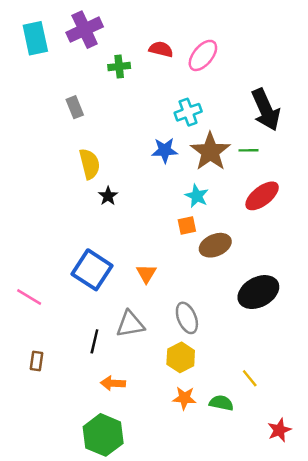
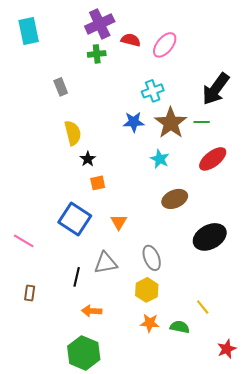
purple cross: (85, 30) -> (100, 24), moved
black arrow: (266, 110) -> (216, 89), turned 60
orange square: (187, 225) -> (98, 183), moved

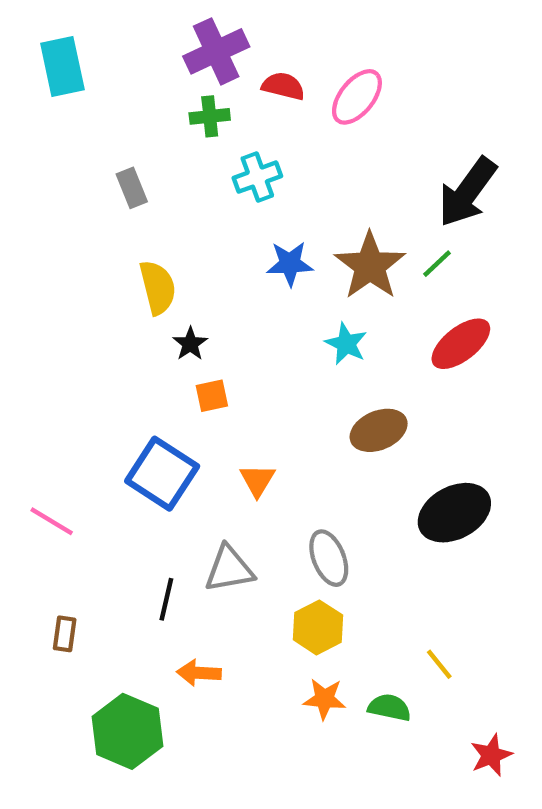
cyan cross: (153, 91) -> (257, 177), moved
green line: (202, 122) -> (437, 264), turned -42
green hexagon: (84, 353) -> (127, 731), moved

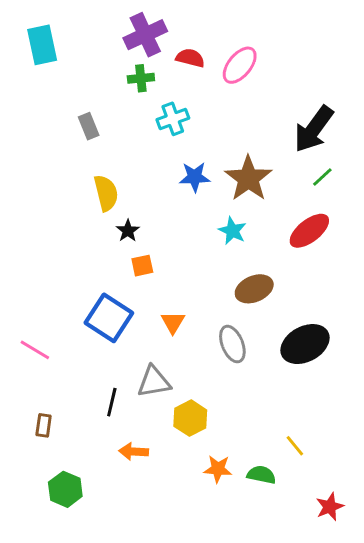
green line: (437, 264) -> (322, 177), moved
gray ellipse: (329, 558) -> (232, 344), moved
yellow hexagon: (318, 627) -> (190, 418), moved
green hexagon: (127, 731) -> (65, 489), moved, size x0.7

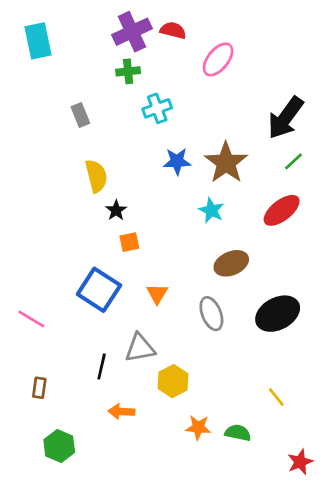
red semicircle: (190, 58) -> (173, 30), moved
yellow line: (295, 446) -> (276, 397), moved

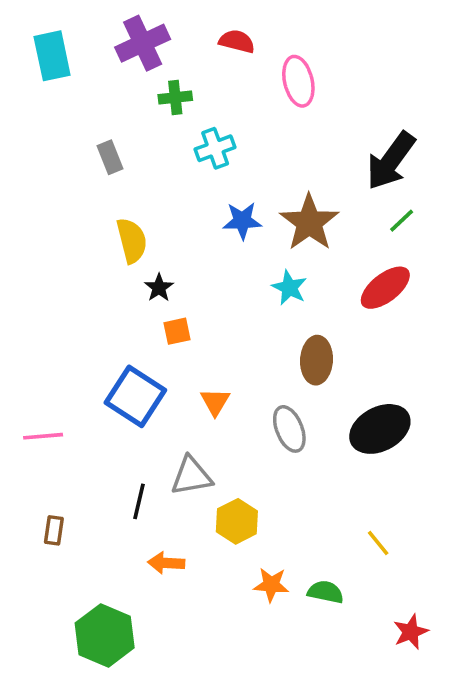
purple cross: (132, 32) -> (143, 43), moved
pink ellipse: (218, 59) -> (298, 81), turned -52
brown ellipse: (231, 263) -> (316, 360), turned -64
pink line: (31, 319) -> (43, 436), turned -36
green hexagon: (59, 446) -> (105, 635), moved, size x1.4

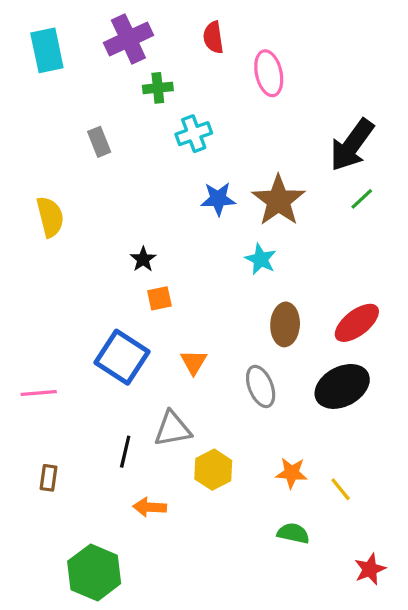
red semicircle: (237, 41) -> (213, 37), turned -112
yellow semicircle: (132, 241) -> (50, 217), moved
red ellipse: (385, 288) -> (357, 323), moved
orange star: (271, 585) -> (292, 473), moved

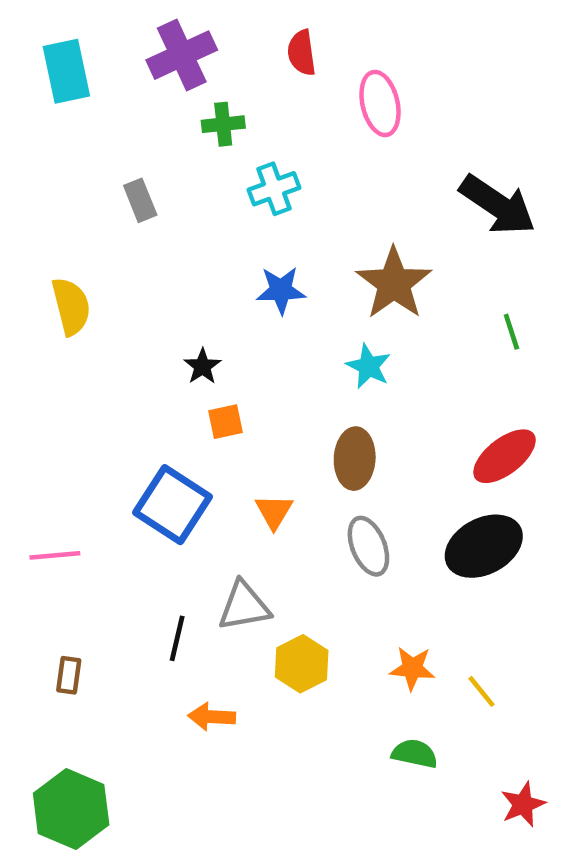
black arrow: (352, 145) -> (498, 205), turned -92
blue star: (218, 199) -> (281, 290), moved
green line: (362, 199) -> (511, 332), moved, turned -65
brown ellipse: (285, 324) -> (355, 459), moved
green hexagon: (94, 572) -> (71, 809), moved

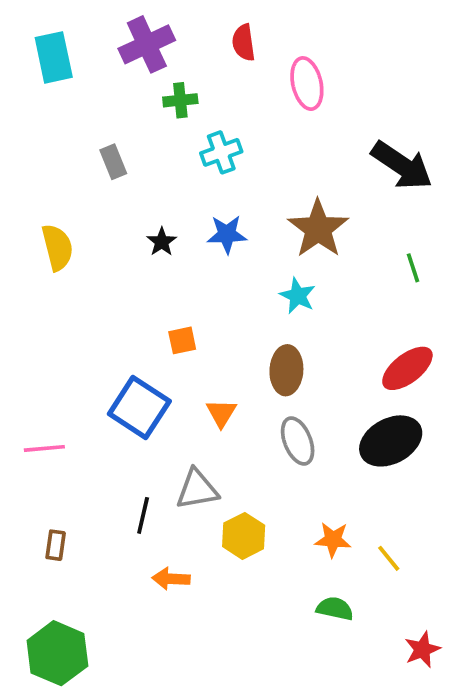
black star: (202, 366) -> (162, 242), moved

